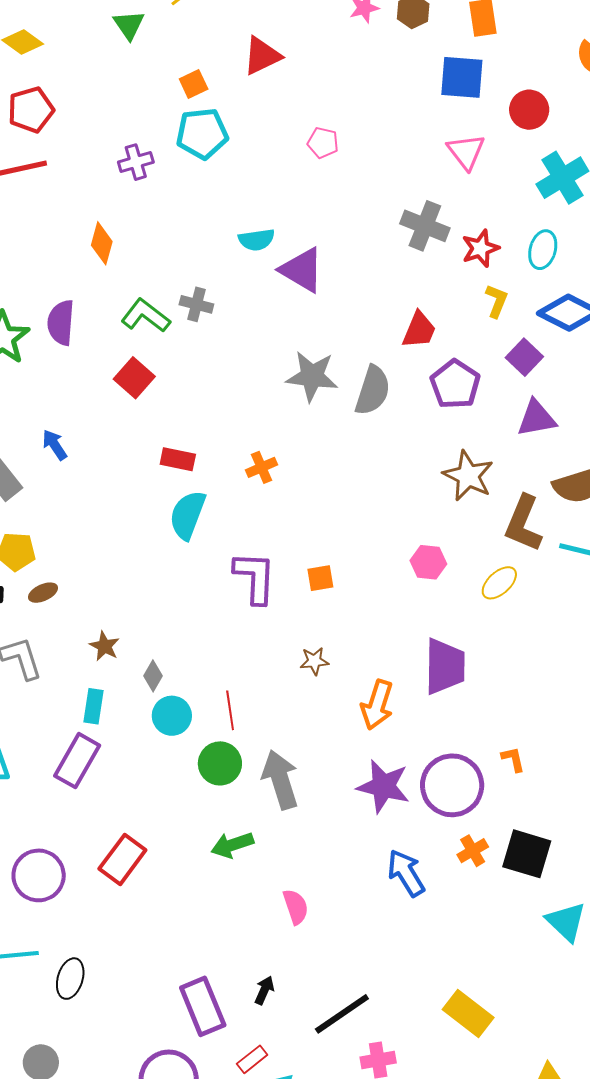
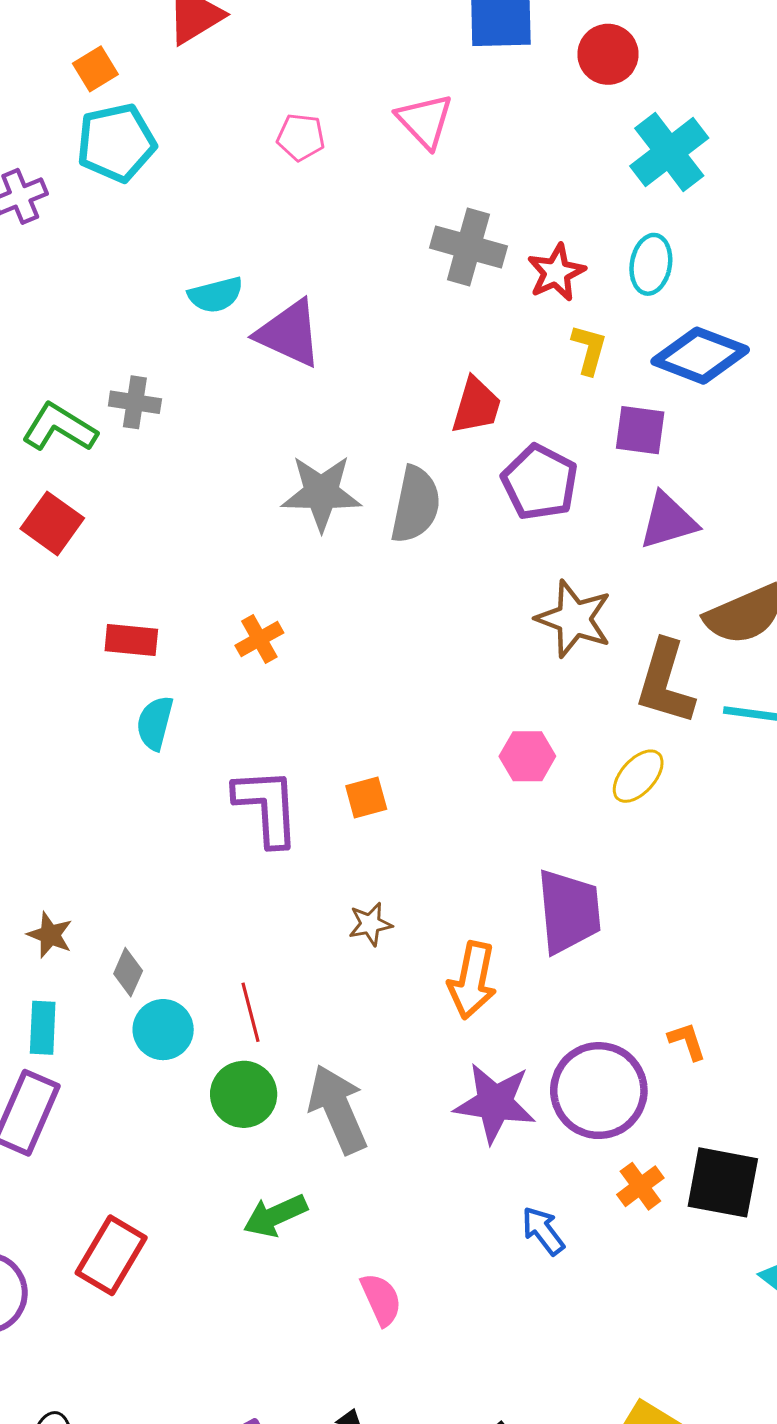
pink triangle: (466, 152) -> (425, 121), moved
purple square: (524, 357) -> (640, 430), turned -30
cyan semicircle: (188, 515) -> (155, 723), size x0.7
blue arrow: (406, 873) -> (543, 1231), size x0.7

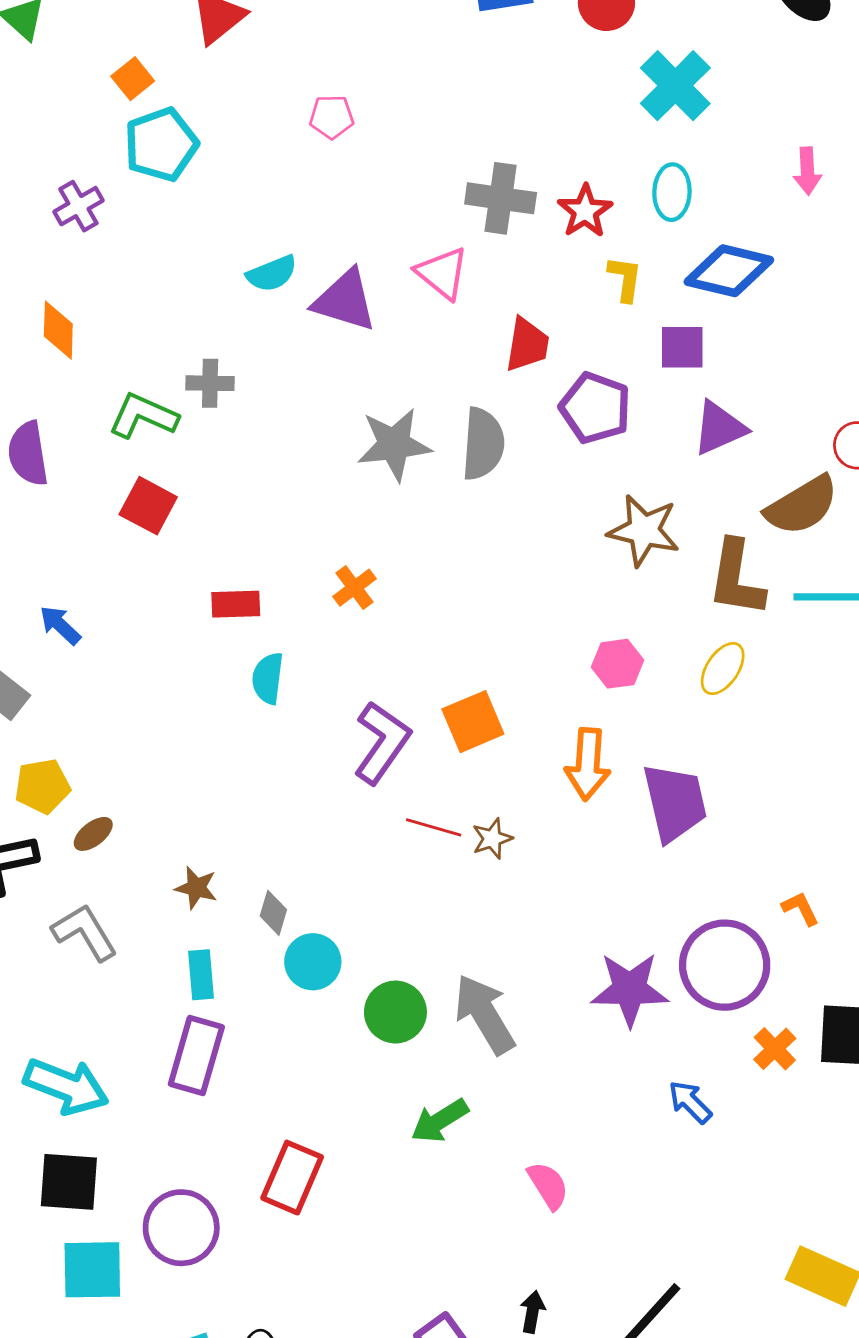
pink triangle: (425, 121) -> (442, 273), moved
orange square: (366, 797) -> (473, 722), size x1.5
purple L-shape: (267, 807) -> (382, 742), turned 46
orange arrow: (472, 980) -> (588, 764), moved
red line: (250, 1012) -> (434, 827), moved, turned -52

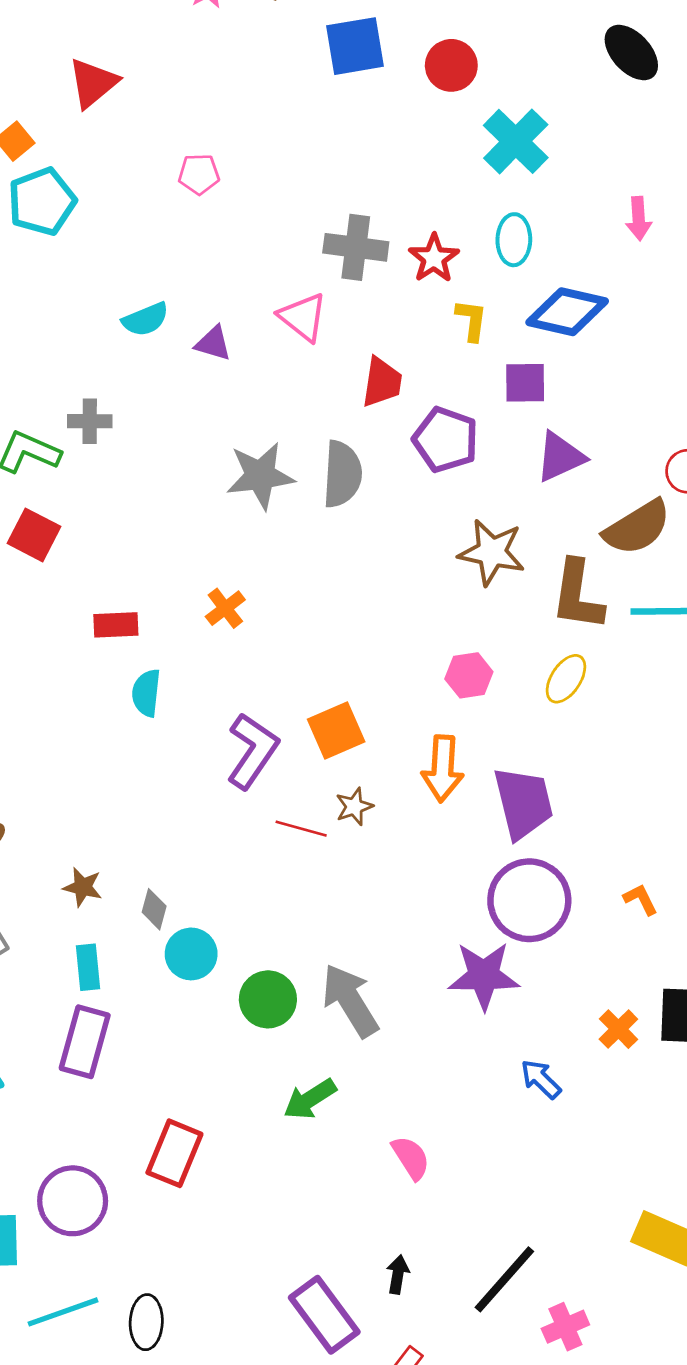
purple triangle: (345, 300) -> (213, 343), size x0.6
brown star: (492, 839) -> (354, 807), moved
purple circle: (725, 965) -> (529, 900), moved

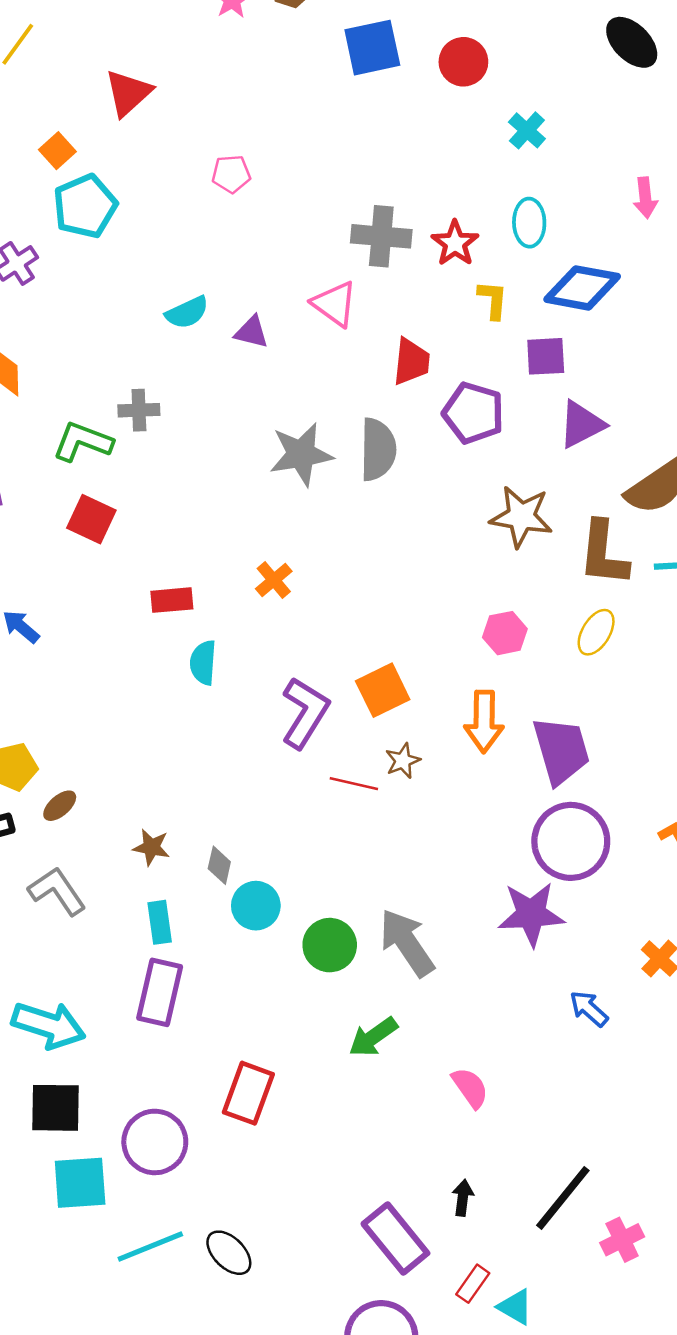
cyan cross: (516, 141) -> (527, 130), size x0.6
black ellipse: (146, 1322) -> (229, 1253), turned -45

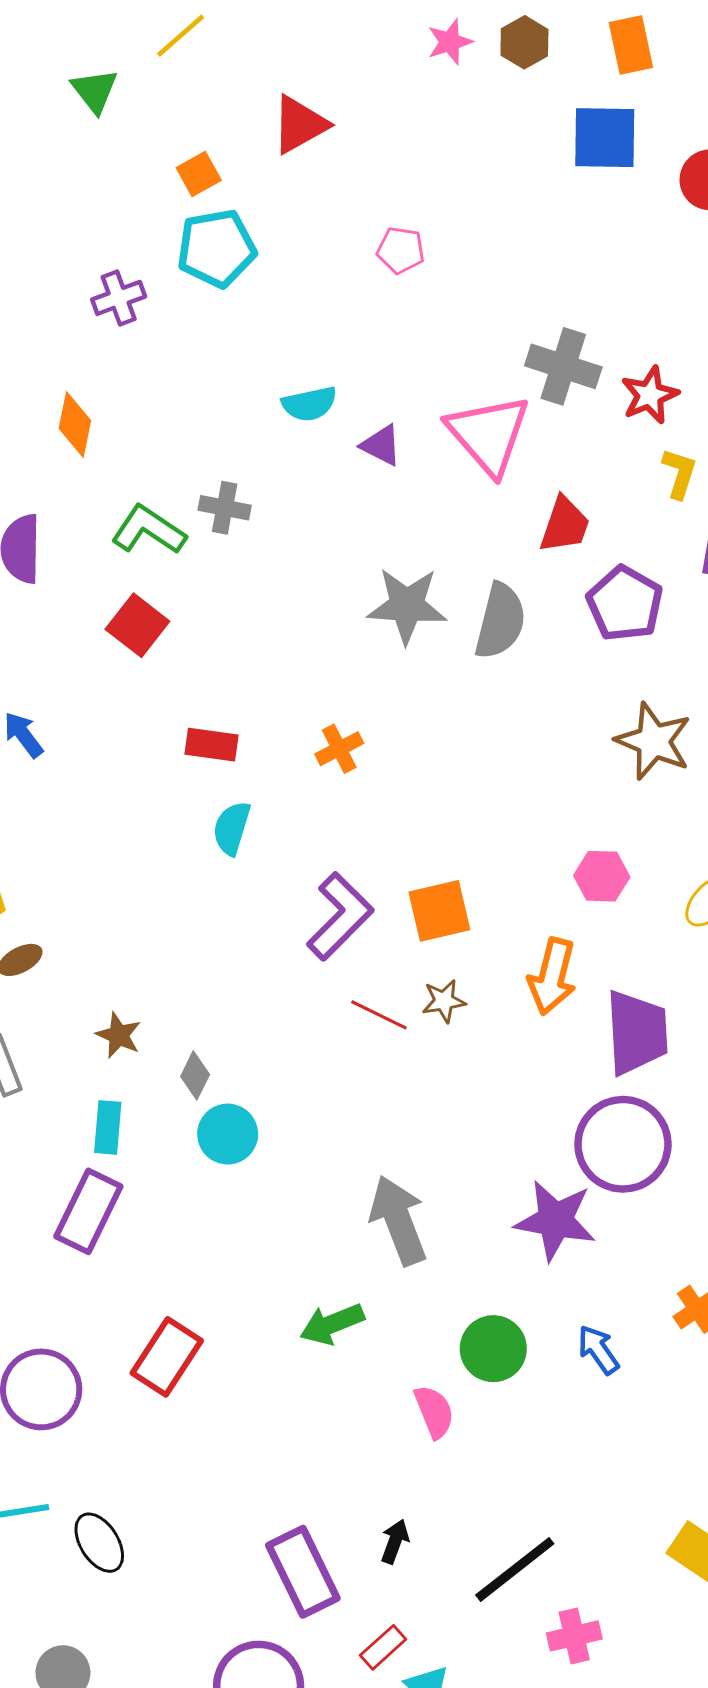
pink triangle: (335, 304) -> (489, 434), size x1.5
green circle: (330, 945) -> (493, 1349), moved

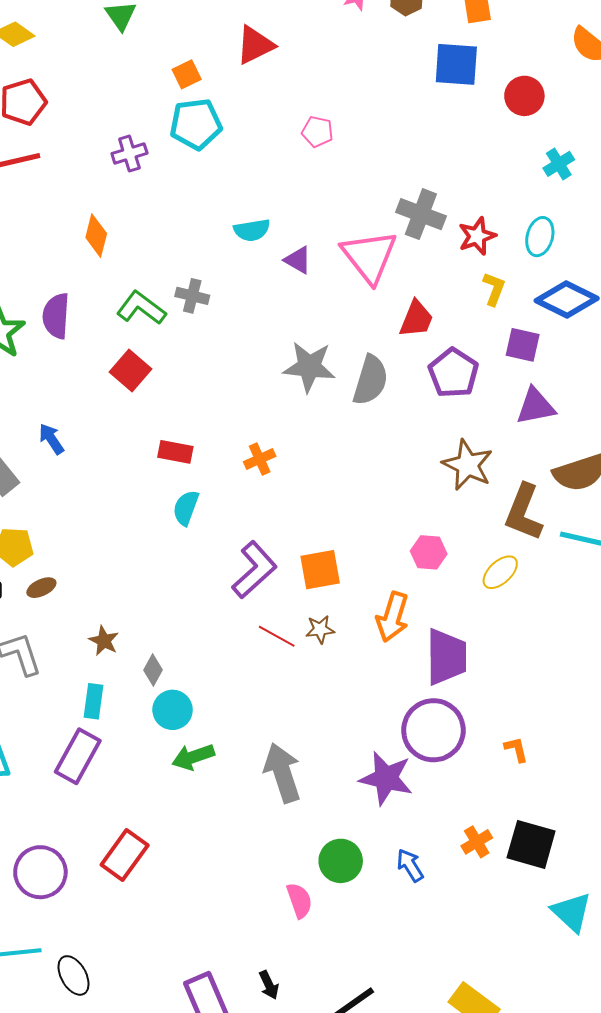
green arrow: (332, 1324) -> (193, 757), moved
black arrow: (395, 1541) -> (269, 985), turned 132

